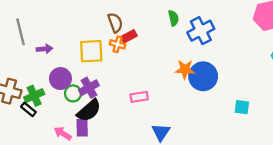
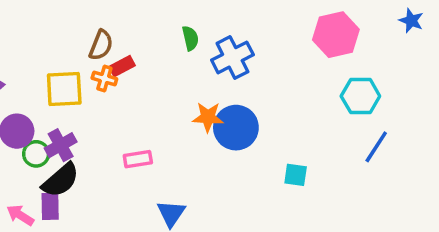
brown semicircle: (115, 23) -> (101, 45), turned 42

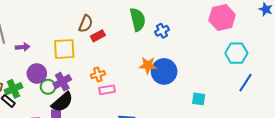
green semicircle: (190, 38) -> (138, 20), size x1.6
blue cross: (232, 57) -> (162, 31), size x0.6
orange cross: (104, 78) -> (98, 75), moved, turned -32

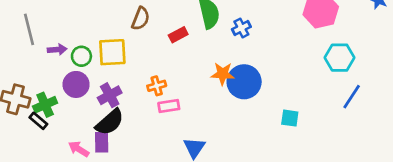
red rectangle: (98, 36) -> (178, 35), moved
green circle: (48, 87) -> (81, 56), moved

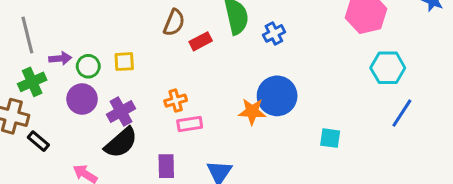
brown semicircle: (141, 19) -> (174, 23), moved
yellow square: (112, 52) -> (124, 62), size x0.6
orange star: (223, 74) -> (252, 111), moved
green cross: (45, 105) -> (32, 82), moved
purple rectangle: (102, 142) -> (166, 166), moved

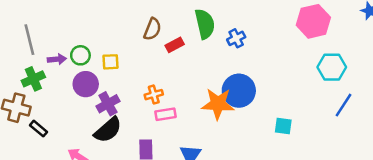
green circle: (88, 66) -> (80, 55), moved
purple circle: (82, 99) -> (86, 84), moved
orange star: (252, 111) -> (218, 104), size x1.4

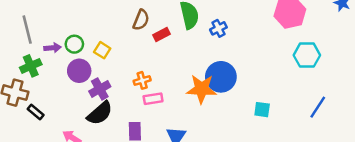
yellow square: (111, 62) -> (102, 50), turned 35
blue line: (343, 105) -> (318, 107), moved

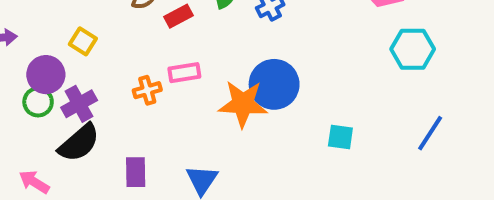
green circle: (74, 44) -> (38, 102), moved
pink rectangle: (153, 99) -> (184, 73), moved

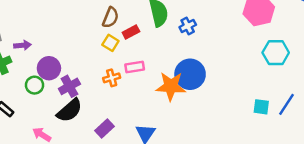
yellow square: (83, 41) -> (110, 43), moved
green circle: (38, 102) -> (34, 85), moved
cyan square: (340, 137) -> (261, 107), moved
purple rectangle: (136, 172) -> (104, 129), turned 48

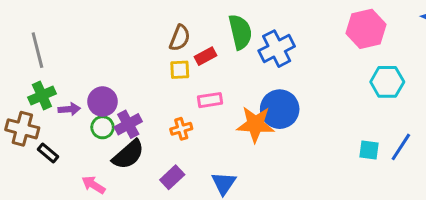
blue cross: (188, 26) -> (277, 49), size x1.6
yellow square: (110, 43) -> (180, 70), turned -35
purple arrow: (22, 45) -> (69, 109), moved
orange cross: (112, 78) -> (181, 129), moved
green circle: (34, 85) -> (103, 127), moved

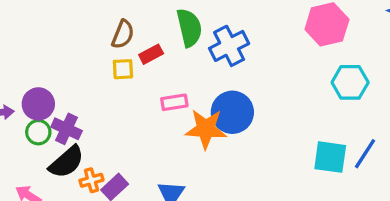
pink rectangle: (210, 100) -> (174, 102), moved
purple cross: (128, 124) -> (67, 129), turned -36
orange cross: (181, 129) -> (91, 180), moved
cyan square: (369, 150) -> (330, 157), size x1.5

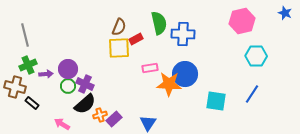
blue cross: (229, 46) -> (183, 34), turned 30
yellow square: (123, 69) -> (119, 48), size x1.6
blue line: (365, 154) -> (252, 94), moved
cyan square: (330, 157) -> (216, 101), moved

